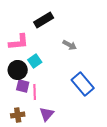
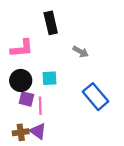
black rectangle: (44, 20) -> (51, 23), turned -72
cyan square: (35, 61) -> (49, 78), moved, turned 32
purple triangle: (47, 114) -> (38, 131), moved, turned -35

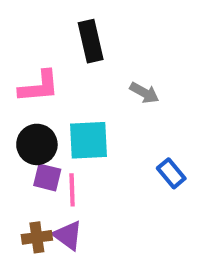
cyan square: (49, 78) -> (89, 140), size x1.5
blue rectangle: (96, 97) -> (171, 173), size x0.6

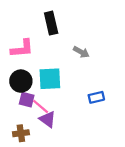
blue rectangle: (171, 173) -> (96, 97), turned -63
pink line: (72, 190) -> (41, 107), turned -48
purple triangle: (68, 235) -> (48, 119), moved

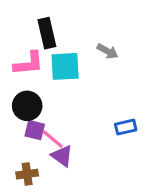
black rectangle: (51, 23) -> (47, 33), moved
gray arrow: (81, 52) -> (107, 51), moved
cyan square: (50, 79) -> (65, 66), moved

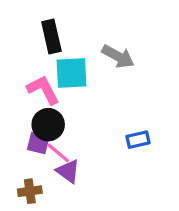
gray arrow: (107, 51) -> (118, 56), size x1.4
pink L-shape: (29, 63) -> (43, 90), moved, turned -112
black circle: (27, 106) -> (48, 125), moved

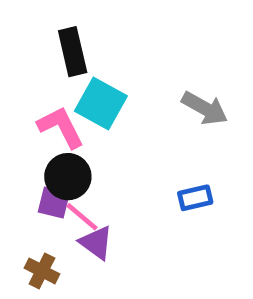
gray arrow: (118, 56) -> (205, 108), moved
cyan square: (71, 73) -> (101, 104), turned 32
brown cross: (30, 191) -> (42, 271), turned 35

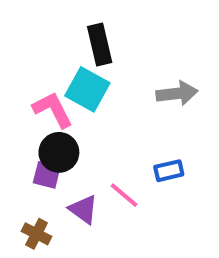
black rectangle: (73, 52) -> (100, 45), moved
gray arrow: (205, 108) -> (177, 93), turned -36
pink line: (82, 217) -> (124, 195), moved

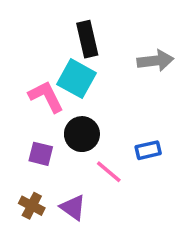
gray arrow: (177, 93) -> (155, 61), moved
black circle: (59, 152) -> (82, 134), moved
purple triangle: (83, 209) -> (73, 208), moved

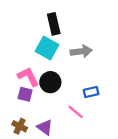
gray arrow: (155, 61) -> (81, 51), moved
pink L-shape: (46, 96) -> (28, 77), moved
pink line: (109, 172) -> (76, 112), moved

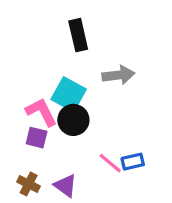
cyan square: (47, 48) -> (69, 94), moved
blue rectangle: (91, 92) -> (133, 162), moved

